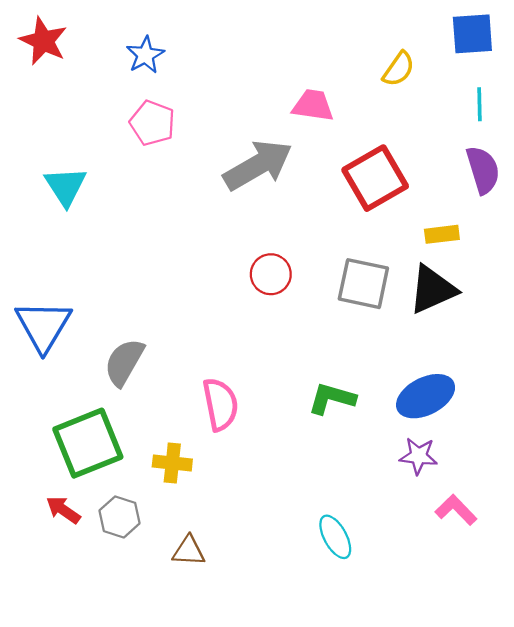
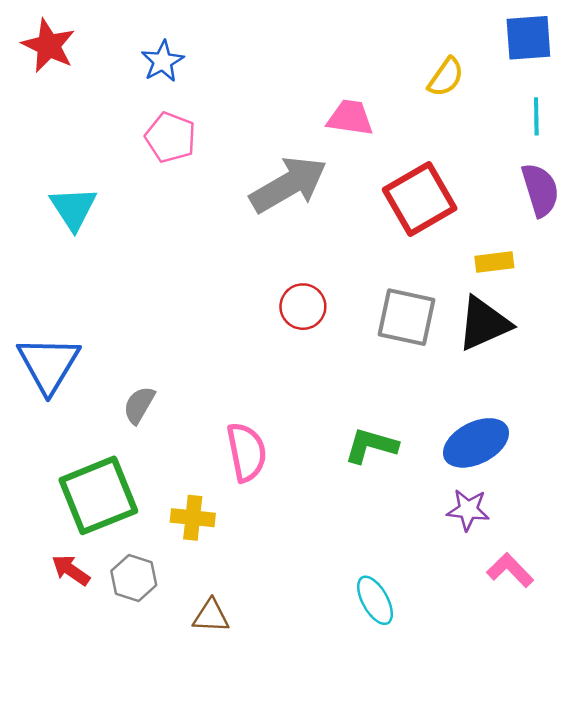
gray semicircle: (124, 362) -> (139, 405), size x0.7

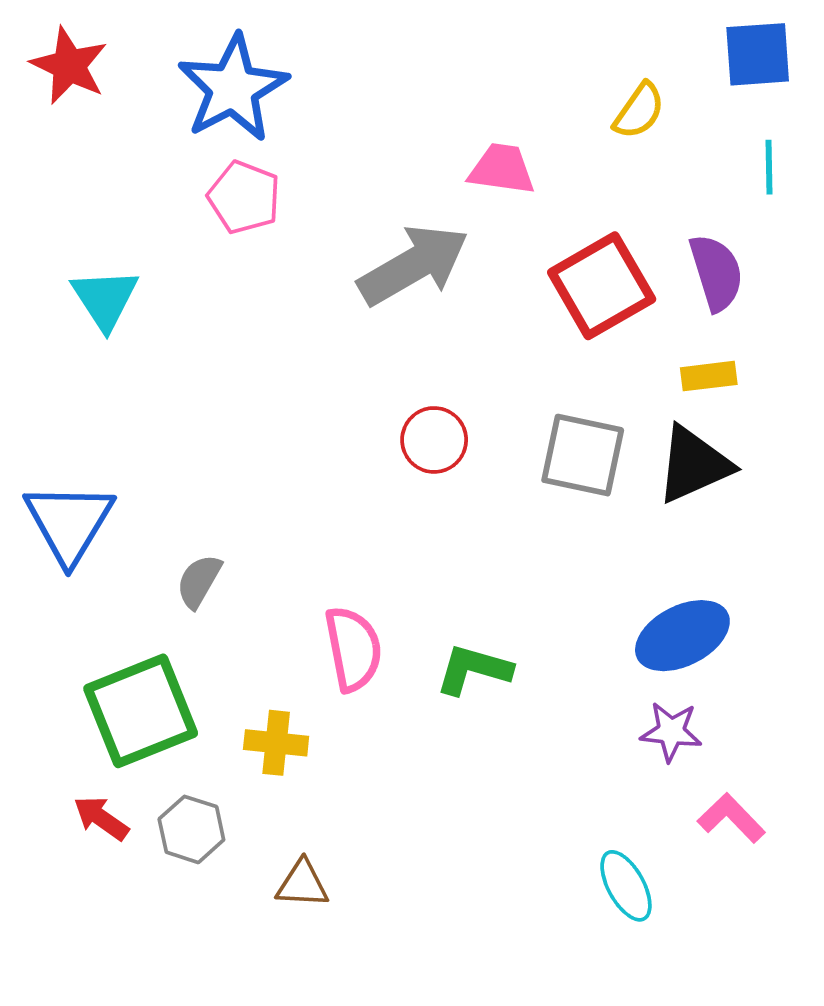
blue star: (163, 61) -> (233, 88), size x1.8
purple semicircle: (540, 190) -> (716, 273), moved
green L-shape: (371, 446) -> (474, 669), moved
cyan ellipse: (375, 600) -> (626, 886), moved

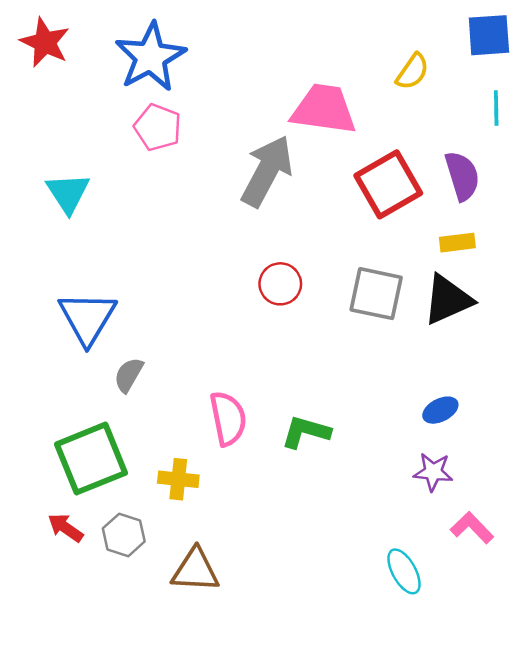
pink trapezoid: (502, 169) -> (324, 109), size x1.5
gray arrow: (413, 265) -> (267, 171), turned -32
blue triangle: (69, 523) -> (87, 318), moved
blue ellipse: (682, 636) -> (440, 410), size x0.6
brown triangle: (302, 884) -> (195, 570), size x1.4

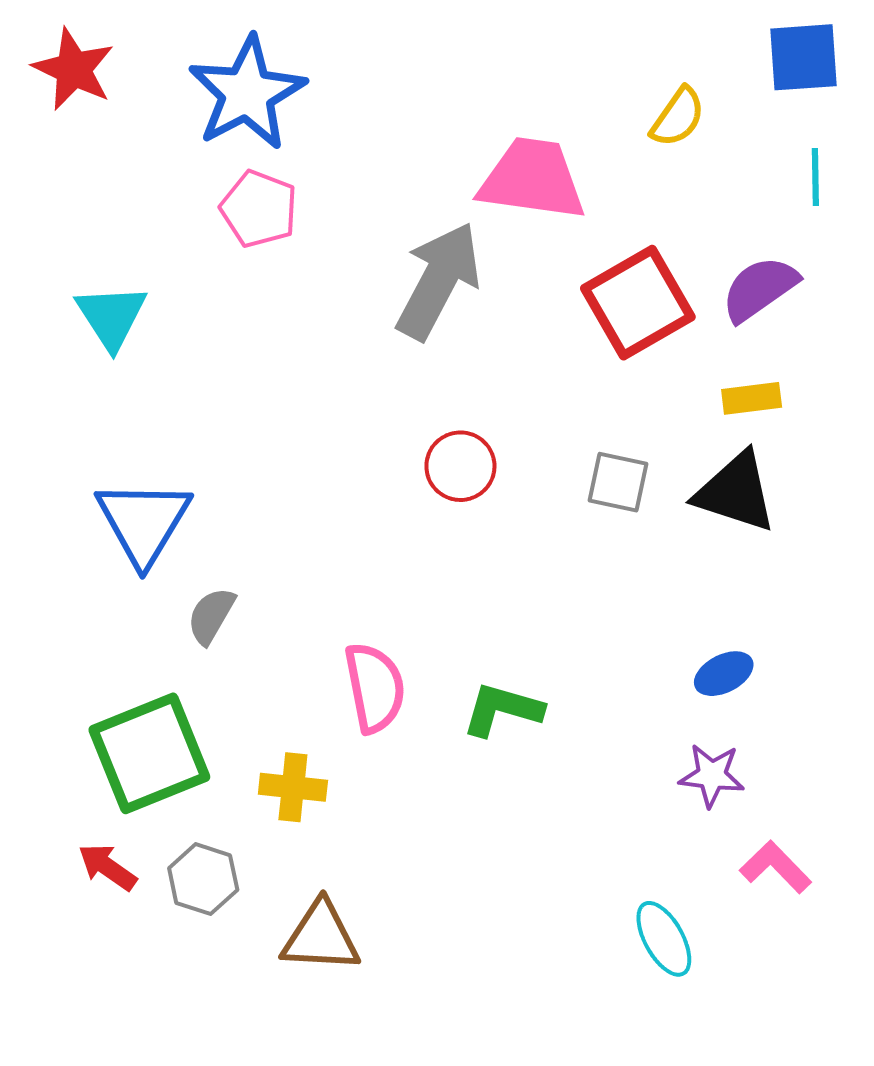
purple semicircle: (462, 176) -> (760, 289), turned -108
gray square: (376, 294) -> (618, 482), size x0.7
black triangle: (448, 300) -> (736, 492), turned 42

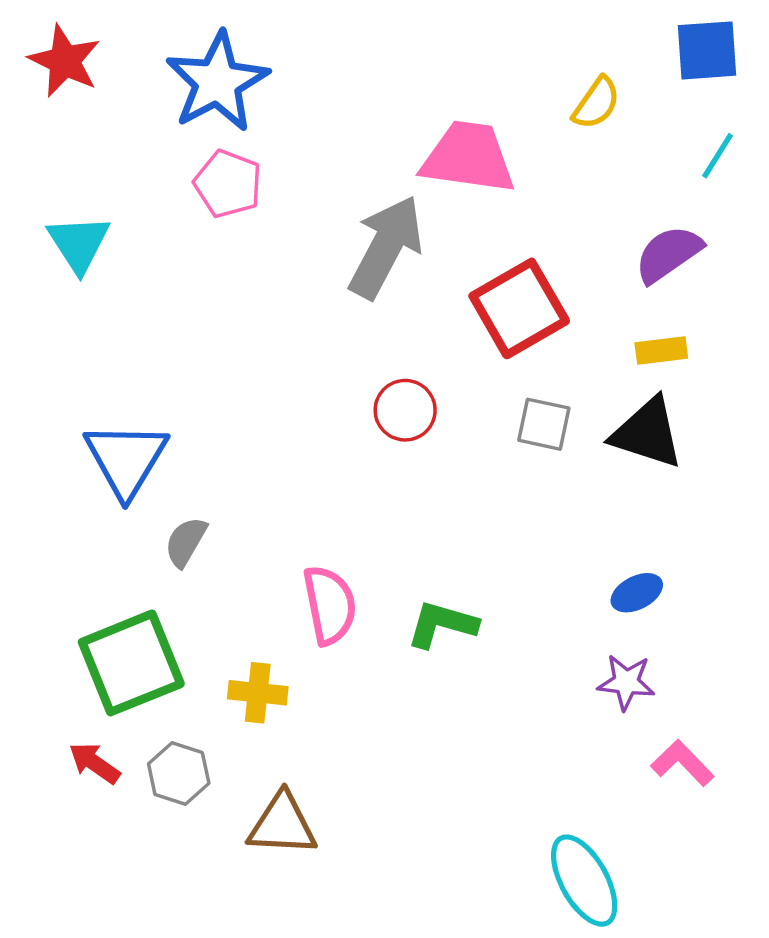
cyan line: (815, 177) -> (718, 156), turned 33
red square: (638, 303) -> (519, 308), moved
cyan triangle: (111, 317) -> (79, 243), moved
cyan ellipse: (664, 939) -> (584, 881), moved, size x1.4

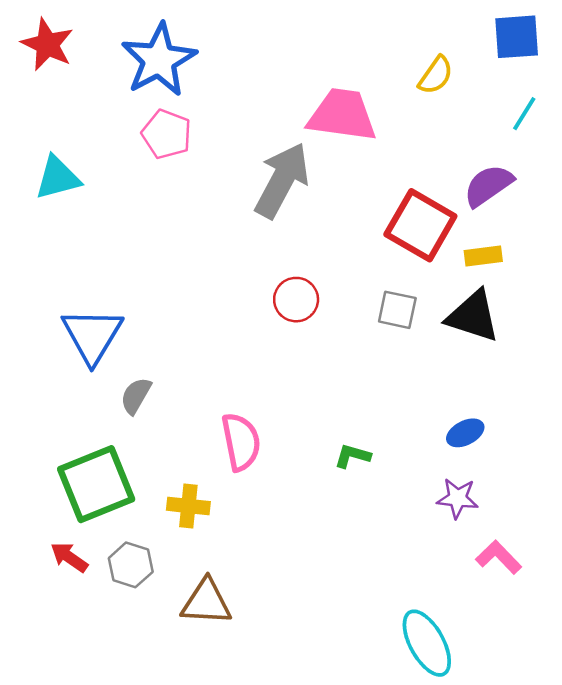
cyan triangle: (79, 243) -> (58, 178), turned 48
red square: (519, 308) -> (420, 225), moved, turned -30
green L-shape: (442, 624) -> (352, 456), moved, size x0.7

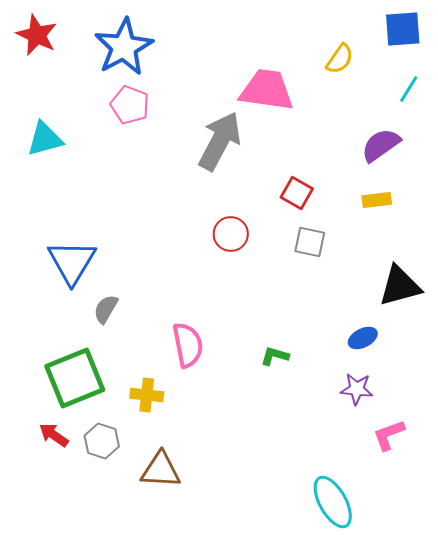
red square: (420, 225) -> (297, 193), moved, size x0.6
black triangle: (473, 316) -> (400, 286), moved, turned -33
pink L-shape: (499, 557) -> (389, 435), turned -66

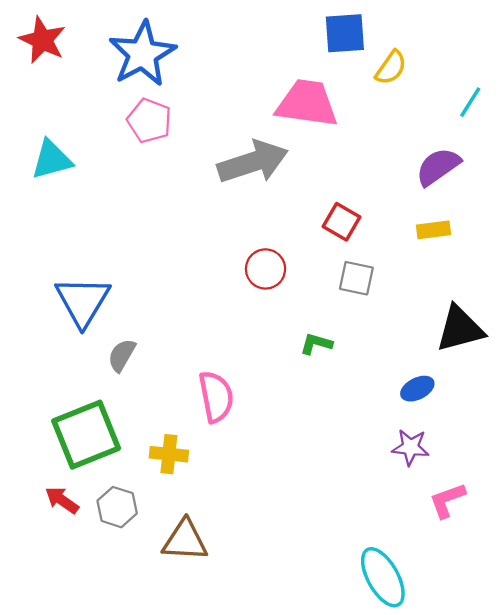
blue square: (403, 29) -> (345, 33), moved
gray arrow: (220, 141) -> (253, 162), turned 44
green L-shape: (275, 356) -> (316, 344), moved

